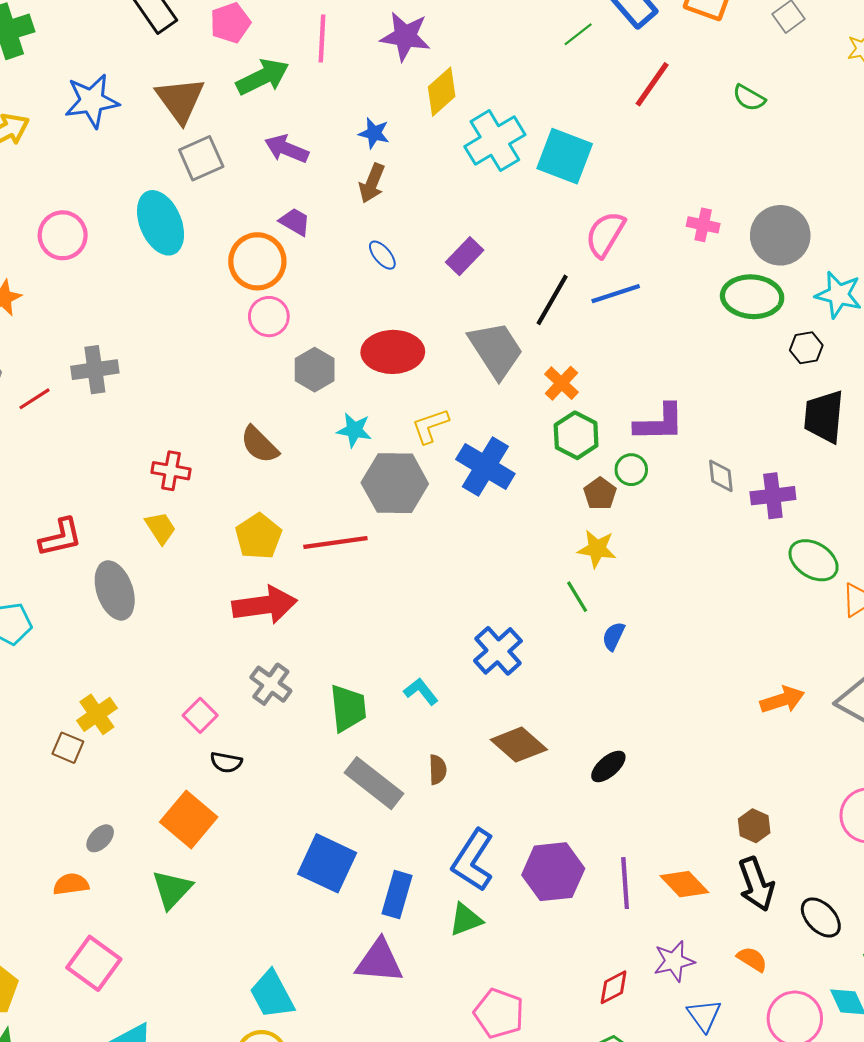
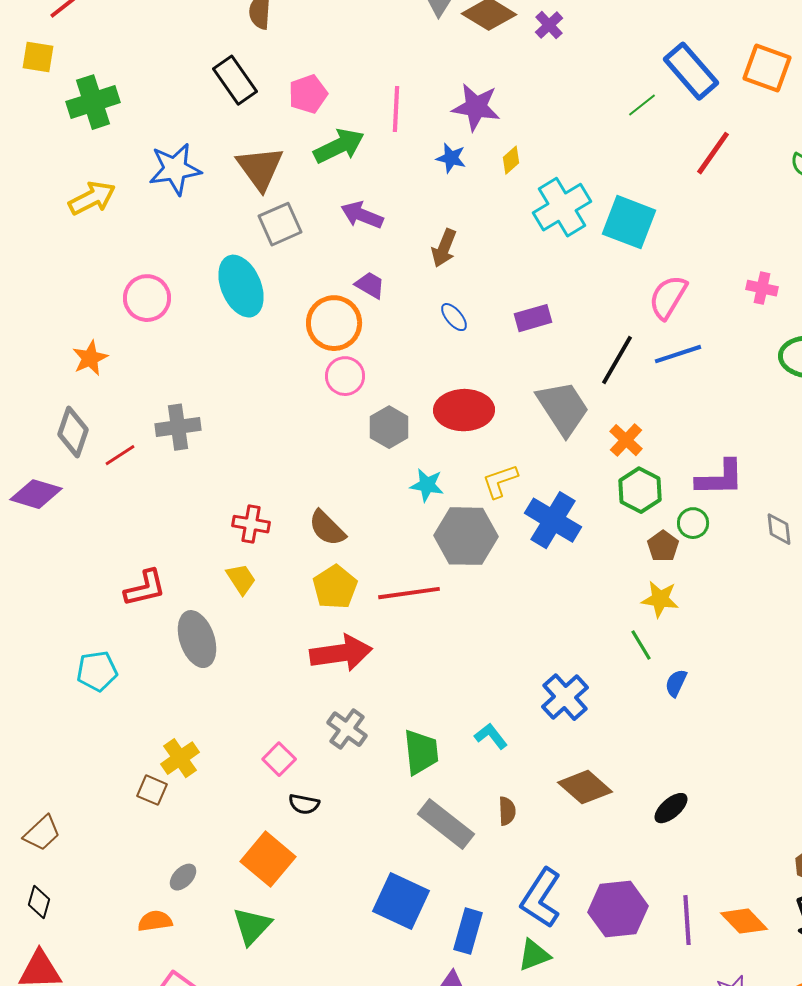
yellow diamond: (442, 92) -> (511, 160), size x0.6
blue star: (374, 133) -> (451, 158), moved
purple rectangle: (465, 256) -> (533, 318), turned 30
brown semicircle: (259, 445) -> (327, 528), moved

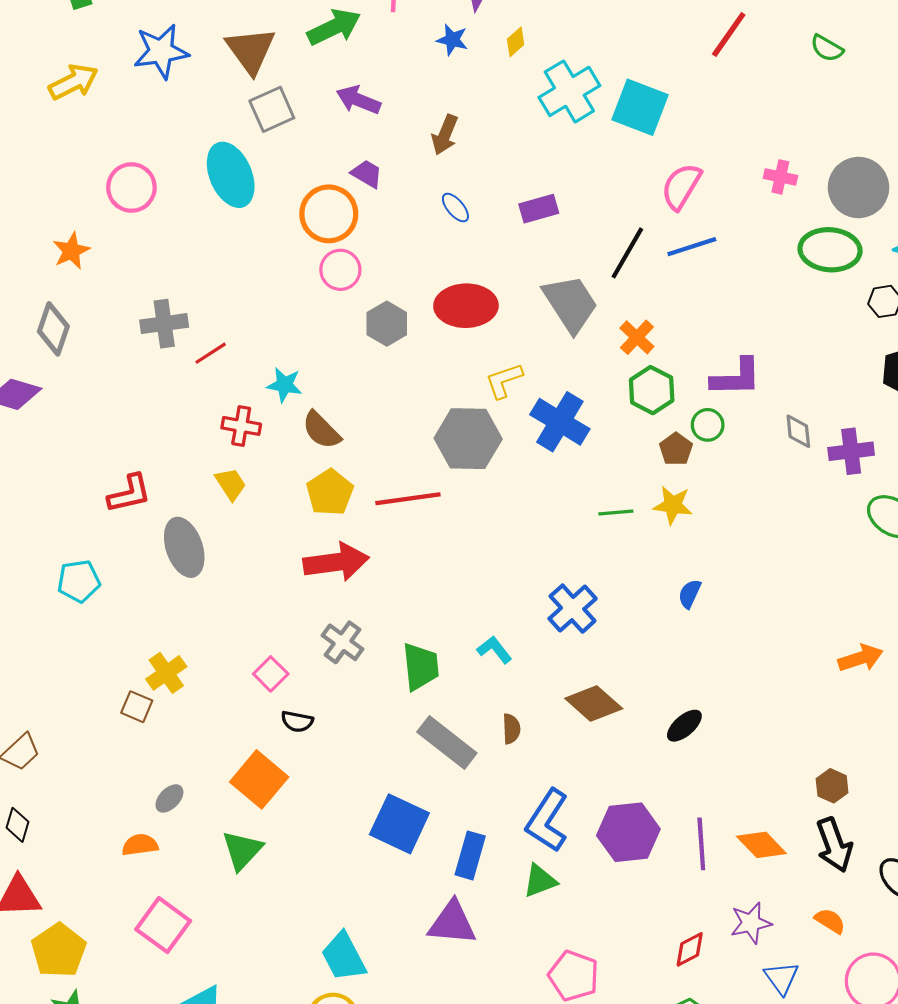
red line: (120, 455) -> (211, 353), moved
cyan star: (427, 485) -> (284, 385), moved
green line: (641, 645) -> (616, 512), moved, turned -64

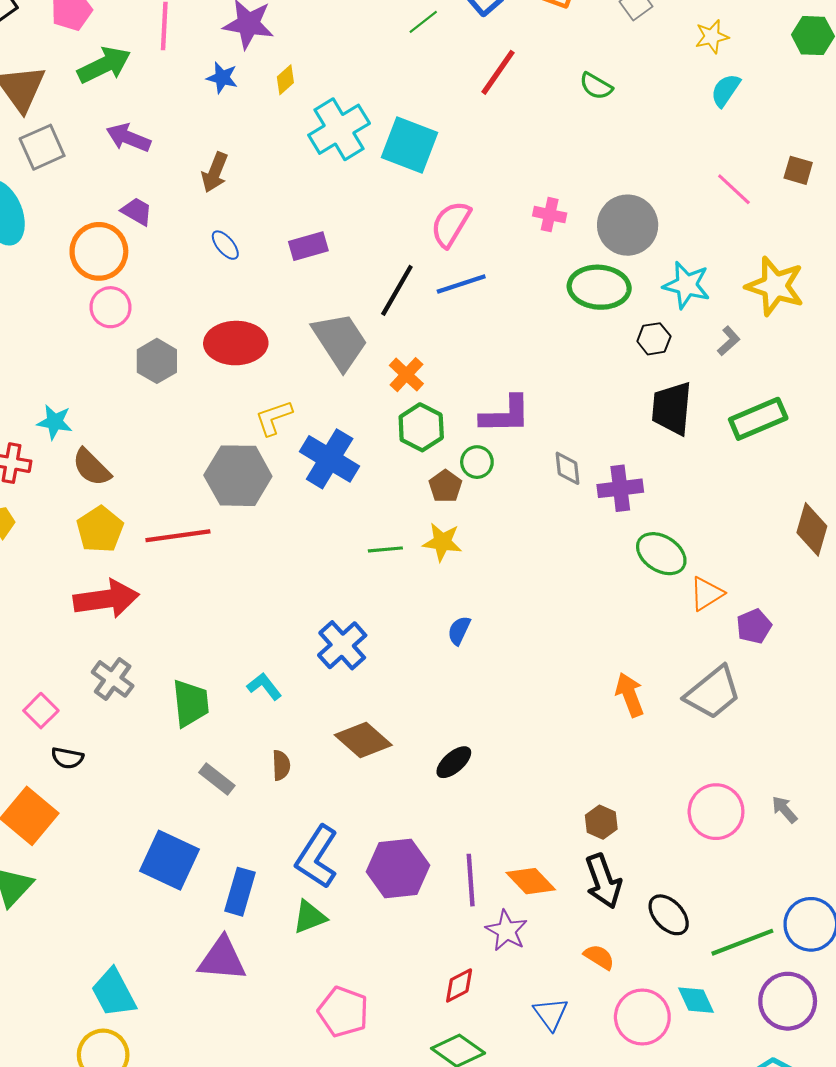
orange arrow: (861, 658) -> (630, 695), turned -93
gray rectangle: (447, 743) -> (217, 779), size x0.6
purple star: (751, 923) -> (506, 931), moved, turned -30

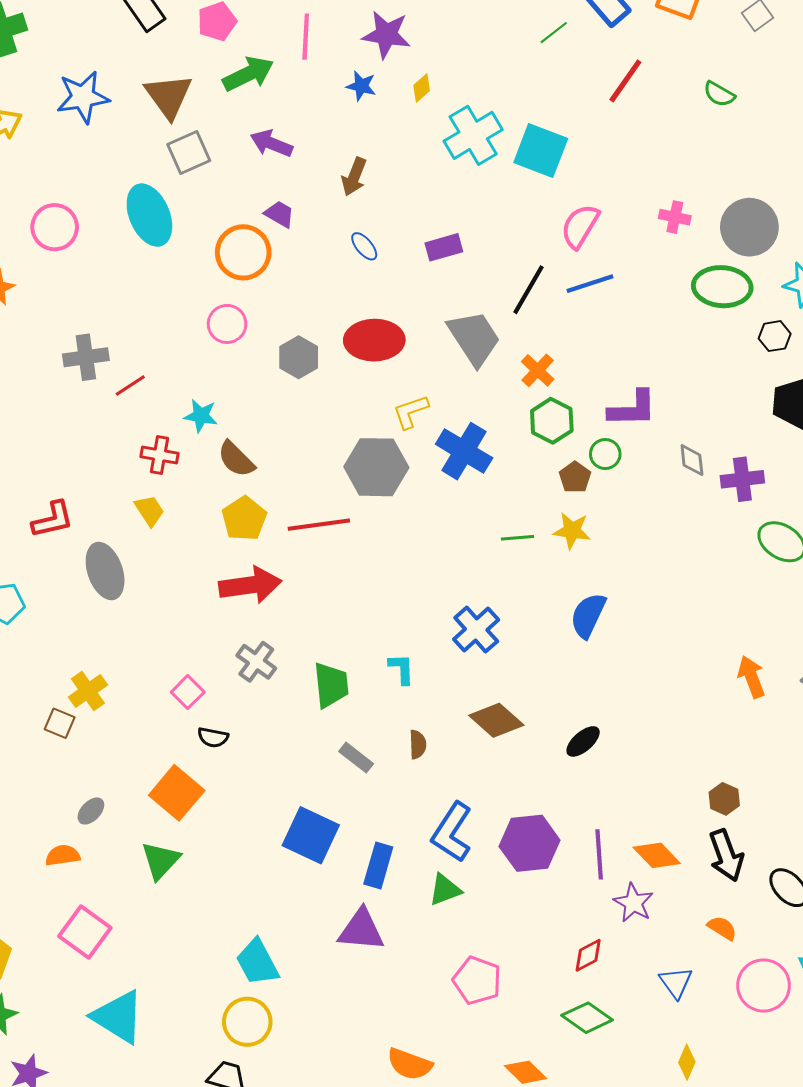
pink circle: (110, 307) -> (227, 324), moved
blue semicircle: (459, 631) -> (588, 615), size x1.6
cyan L-shape: (264, 686) -> (402, 669), turned 36

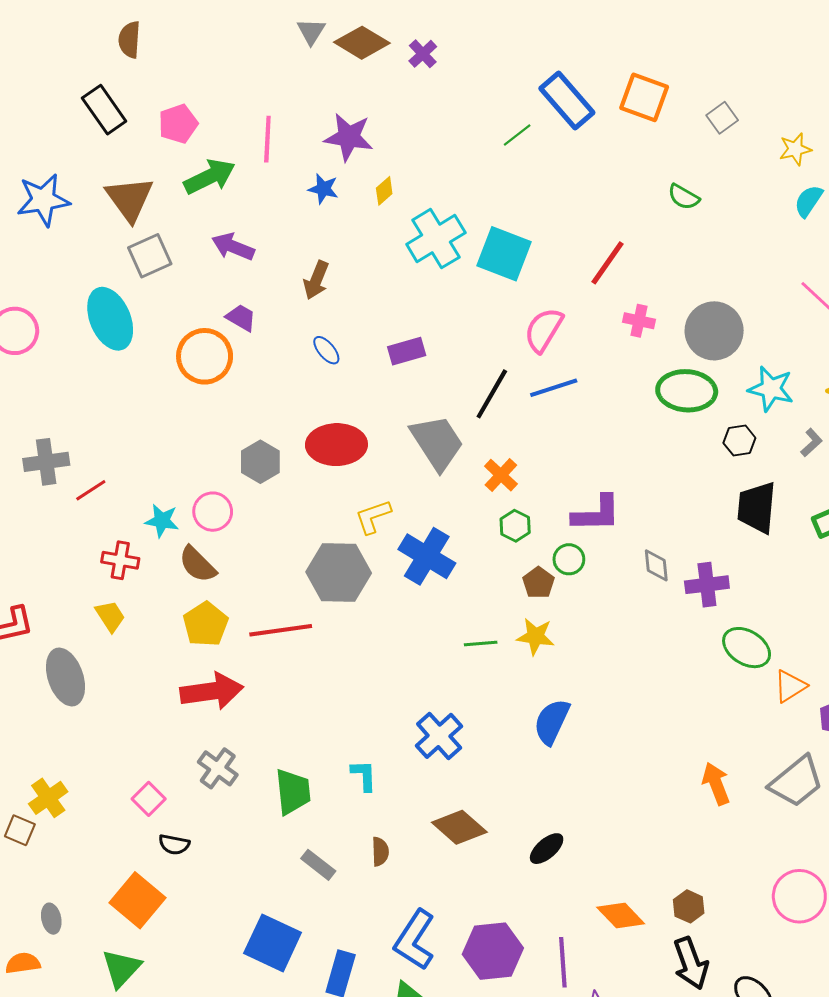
red line: (625, 81) -> (608, 263), moved
pink circle: (227, 324) -> (213, 512), moved
green hexagon: (552, 421) -> (515, 526), size x0.7
gray ellipse: (91, 811) -> (51, 919), turned -56
orange diamond: (657, 855) -> (621, 916), moved

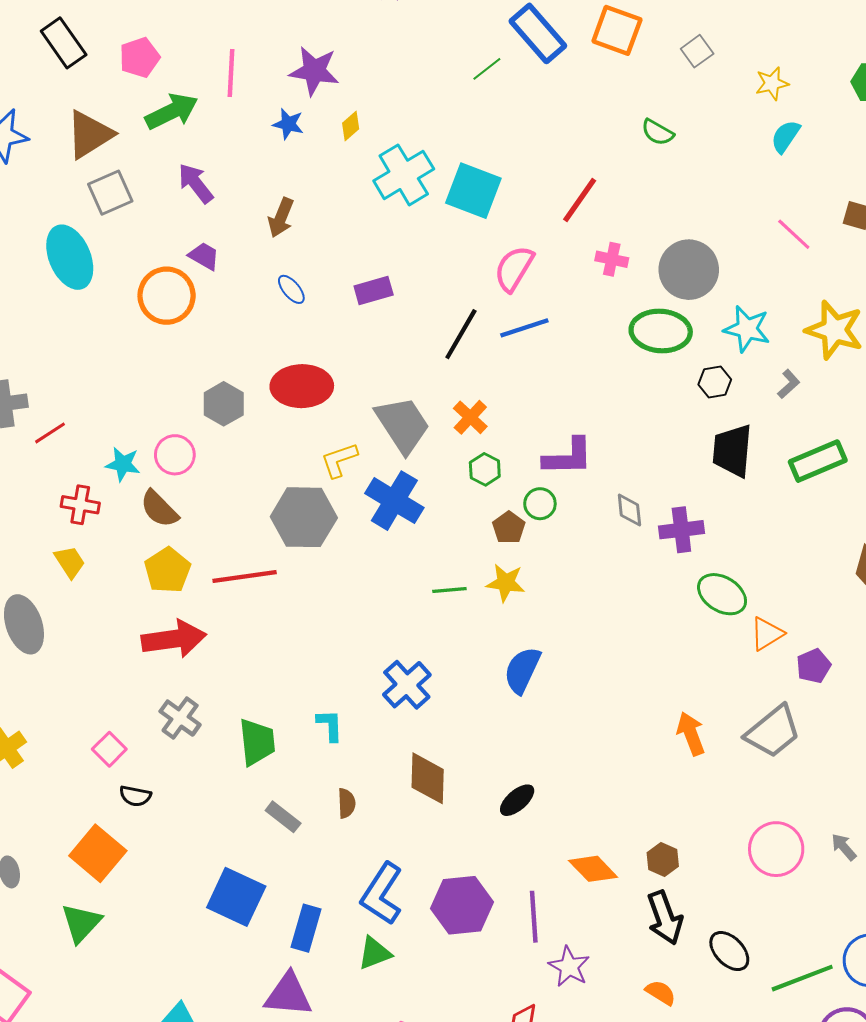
brown triangle: (129, 199) -> (90, 134), turned 34
purple arrow: (233, 247) -> (196, 183), turned 30
gray trapezoid: (437, 443) -> (403, 425), moved
brown diamond: (459, 827) -> (428, 778), turned 50

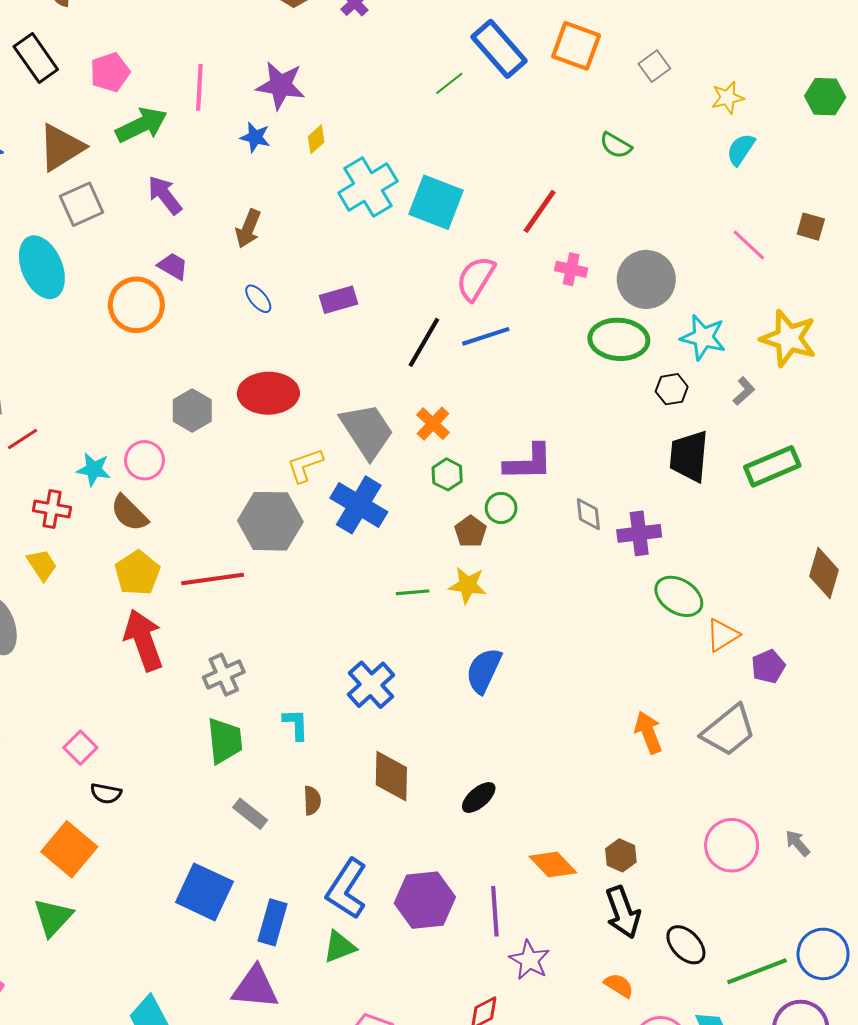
red arrow: (174, 639) -> (143, 640), turned -102
gray cross: (180, 718) -> (224, 675), moved, turned 30

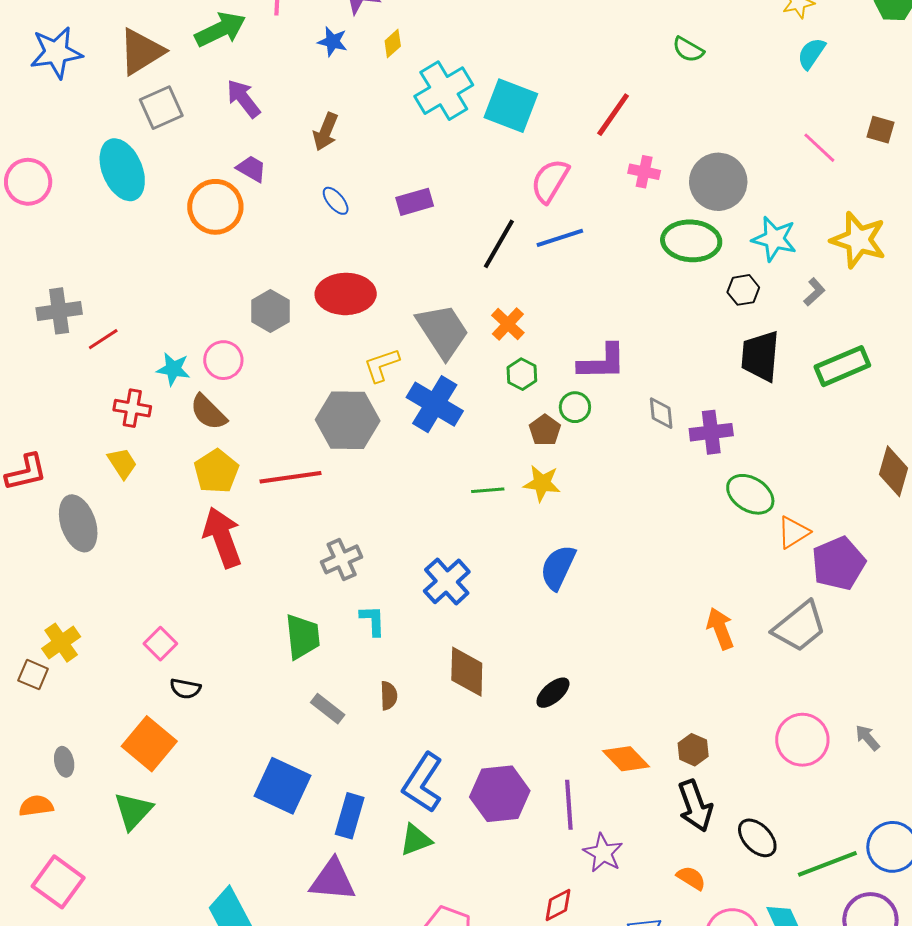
purple pentagon: (768, 666) -> (838, 563), size x1.6
gray cross: (224, 675) -> (342, 559), moved

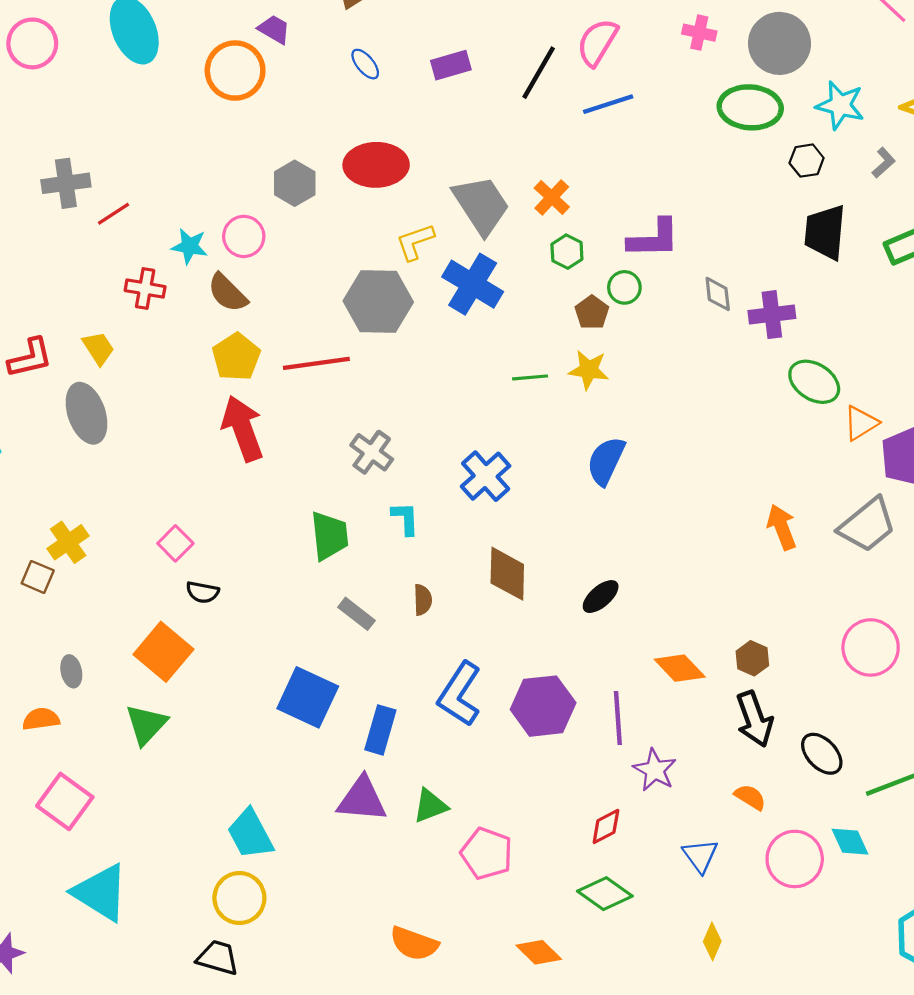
black line: (499, 244) -> (539, 73), moved
yellow trapezoid: (122, 463) -> (98, 348), moved
gray cross: (342, 559) -> (372, 452), turned -30
green triangle: (416, 840) -> (430, 806), moved

